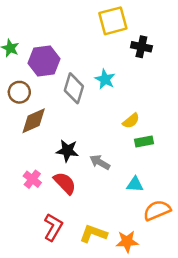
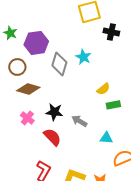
brown diamond: (34, 121) -> (28, 89), turned 40
pink cross: (32, 179) -> (27, 118), moved

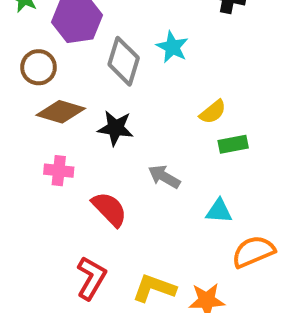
black star: (54, 112) -> (116, 128), moved
pink cross: (27, 118) -> (59, 171), turned -32

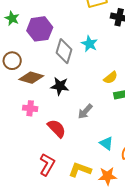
brown circle: (39, 67) -> (12, 61), moved
gray arrow: (164, 177) -> (85, 112), turned -77
cyan triangle: (219, 211) -> (106, 143), moved, turned 32

